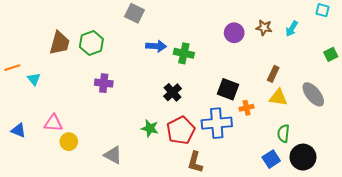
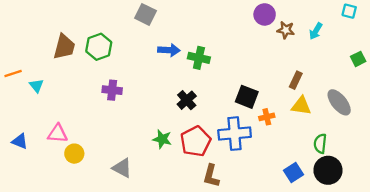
purple circle: (234, 33) -> (265, 14), moved
green semicircle: (283, 133) -> (320, 144), moved

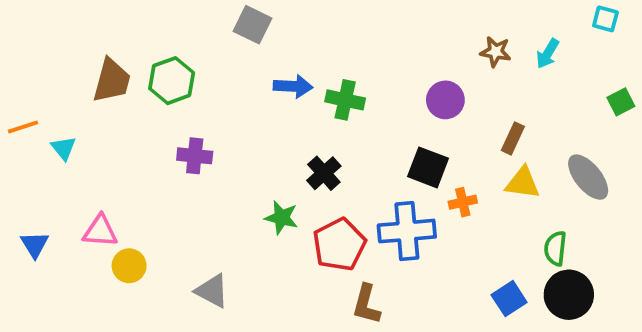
purple circle: (265, 14) -> (445, 100), moved
green star: (162, 139) -> (281, 218), moved
blue triangle: (20, 141) -> (35, 245), turned 36

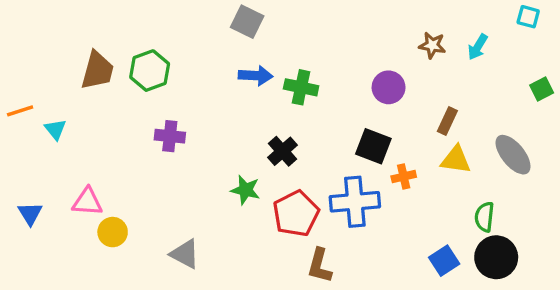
gray square: (253, 25) -> (247, 22), moved

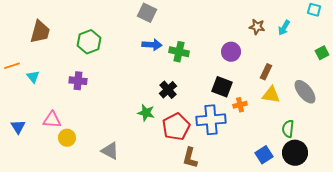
brown trapezoid: (97, 71) -> (40, 32), moved
purple cross: (170, 136) -> (78, 81), moved

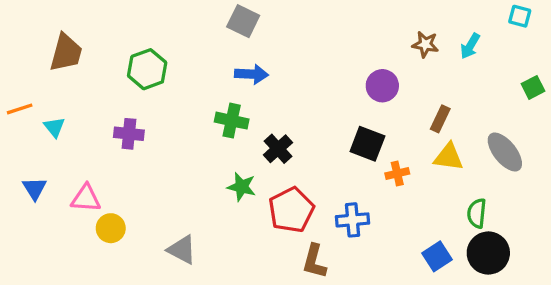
green cross: (179, 52) -> (232, 121), moved
blue cross: (211, 120) -> (353, 220), moved, size x0.7
blue triangle: (18, 127) -> (35, 188), moved

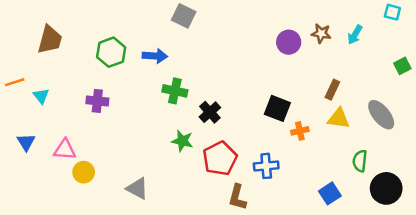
blue arrow: (251, 74) -> (155, 56), moved
purple circle: (382, 86) -> (289, 42), moved
black circle: (488, 253) -> (386, 188), moved

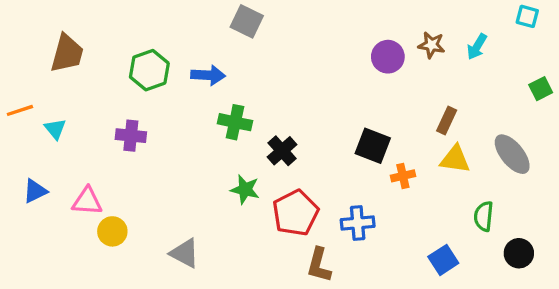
blue triangle: (26, 142) -> (35, 191), turned 36
black circle: (386, 188) -> (519, 253), size x0.7

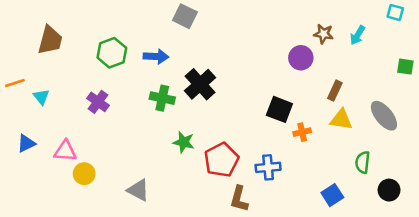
purple circle: (388, 57) -> (301, 58), moved
green square: (541, 89) -> (405, 67), turned 36
green cross: (235, 122) -> (162, 98), moved
purple cross: (131, 136) -> (98, 102), turned 30
black cross: (282, 151) -> (200, 84), moved, size x1.4

